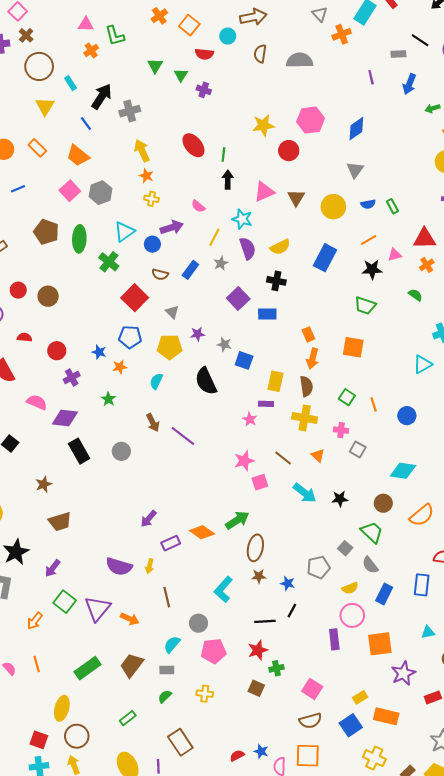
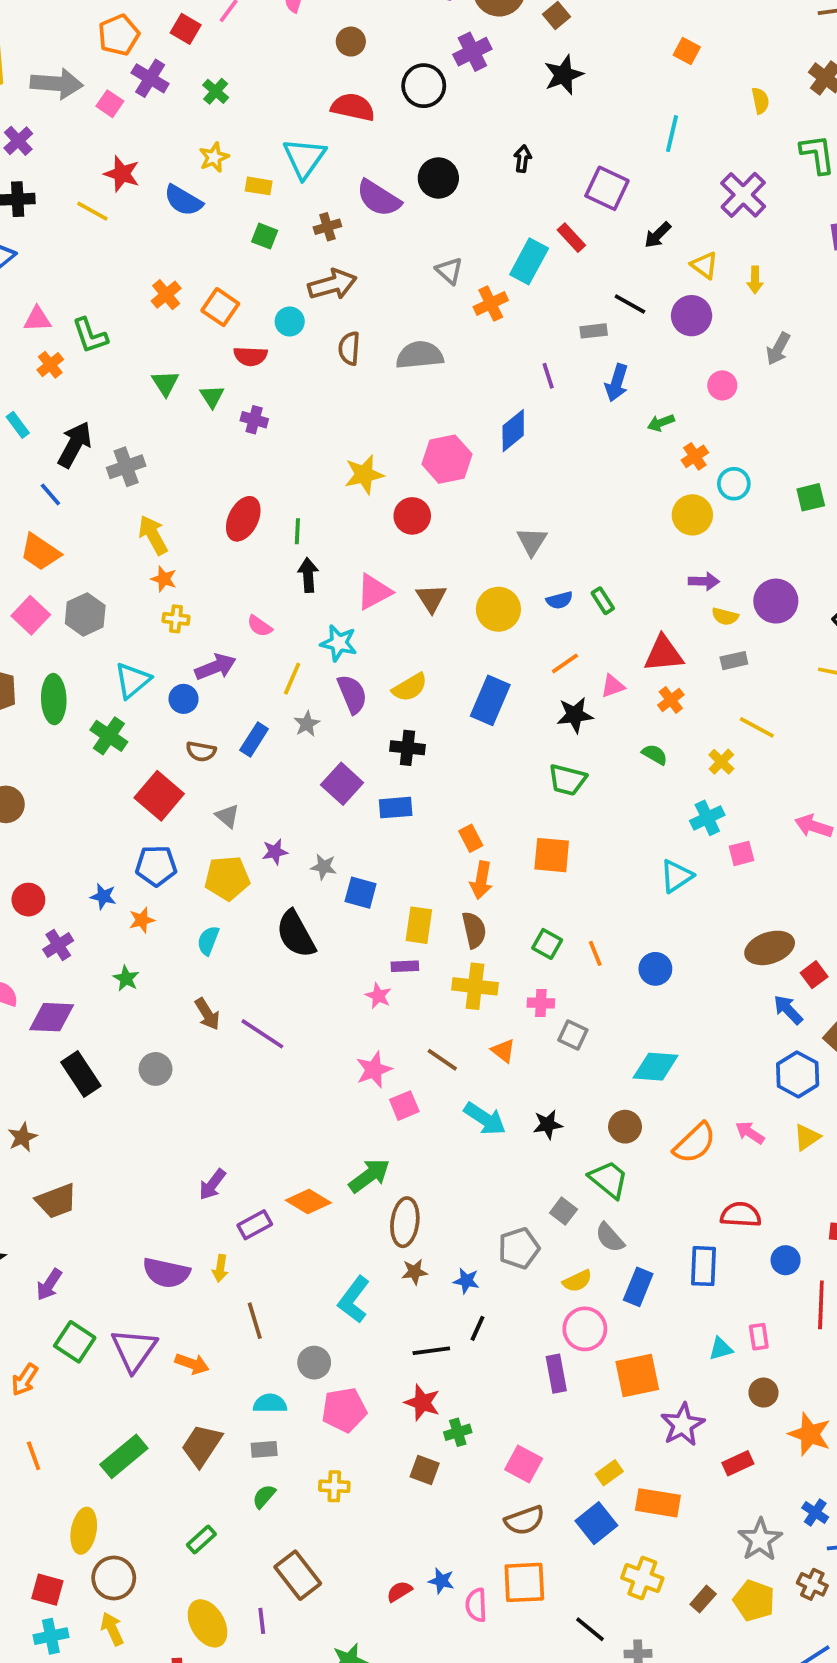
blue diamond: (356, 129) -> (513, 431), moved
red ellipse: (193, 145) -> (243, 519), turned 70
cyan semicircle: (172, 644) -> (270, 1404), turned 54
red star: (258, 650) -> (422, 1403), turned -30

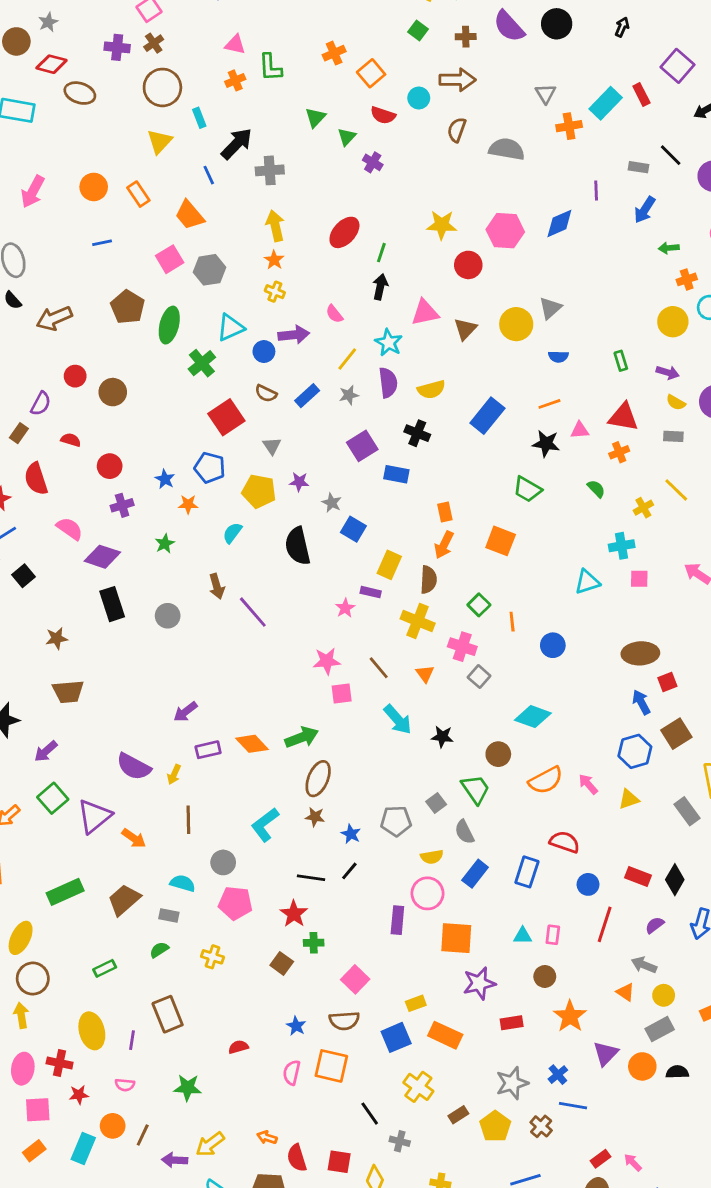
green rectangle: (603, 601) -> (621, 361), moved
yellow circle: (498, 609) -> (516, 324), moved
pink cross: (541, 1003) -> (462, 647), size x1.4
blue star: (441, 1581) -> (296, 1026), moved

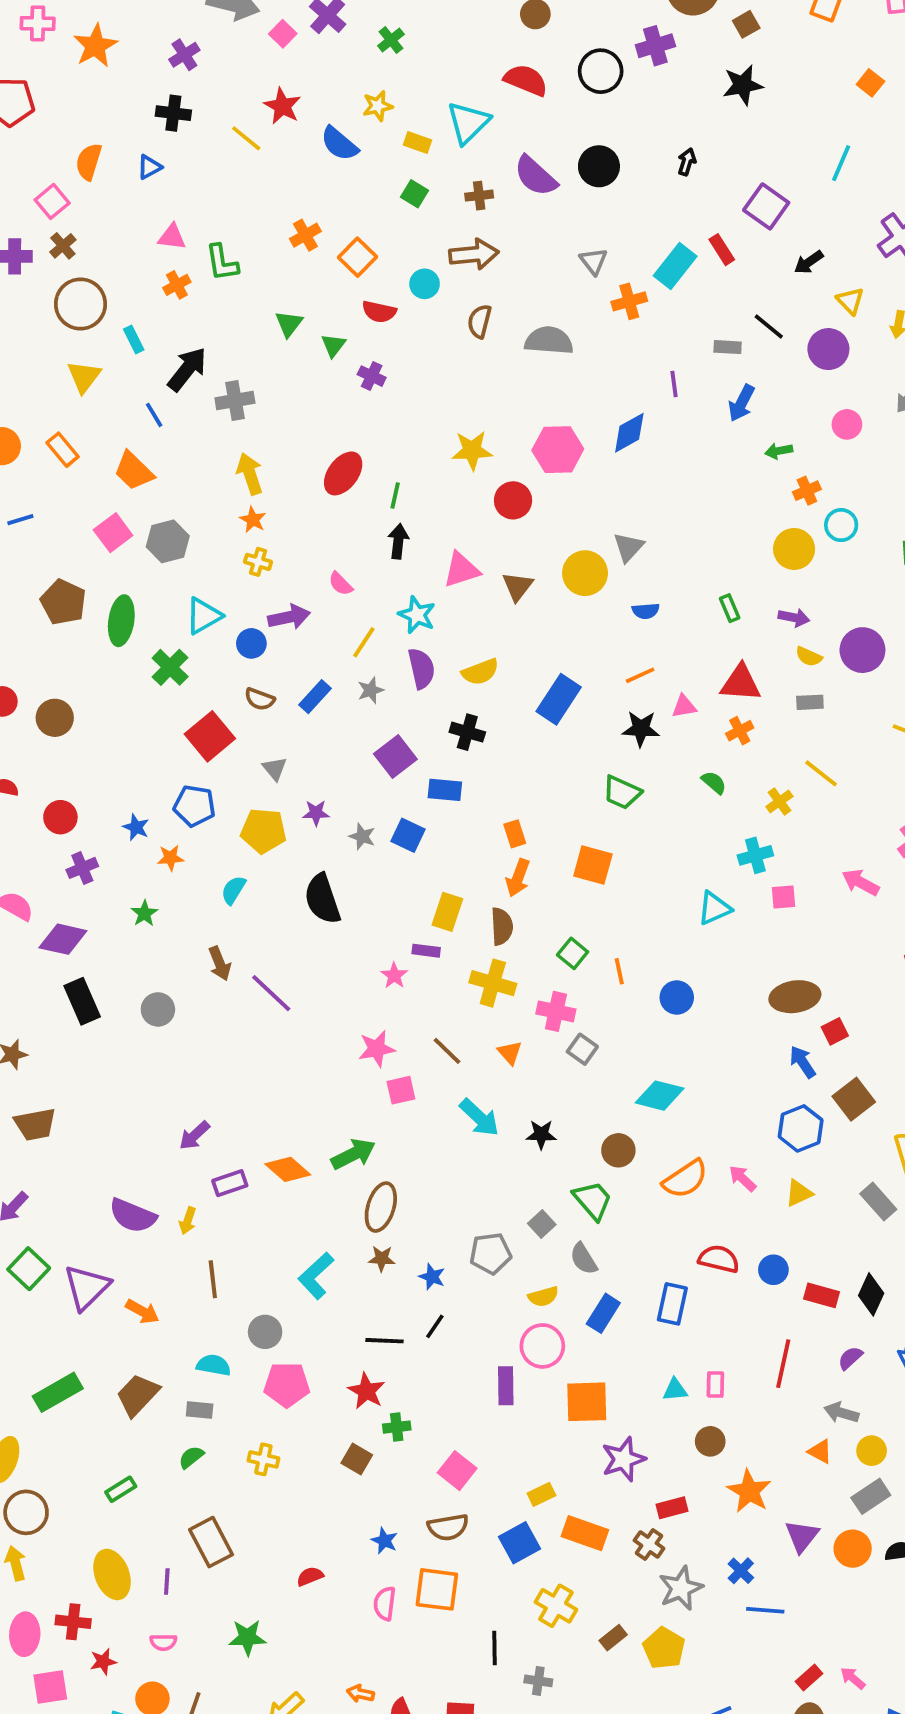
blue square: (353, 529) -> (408, 835), moved
blue circle: (588, 884) -> (773, 1270), moved
black line: (370, 1114) -> (494, 1648), turned 40
brown cross: (541, 1126) -> (649, 1544), moved

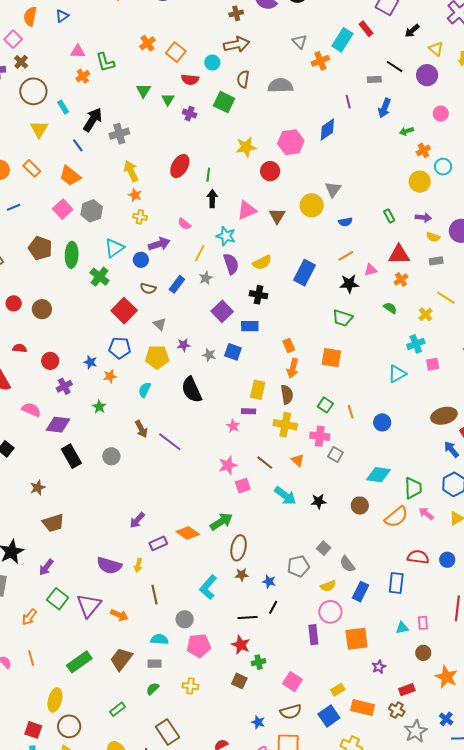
green square: (414, 194) -> (224, 102), moved, size x1.5
green trapezoid: (593, 1200) -> (413, 488), moved, turned 45
purple star: (623, 1459) -> (379, 667), size x0.6

